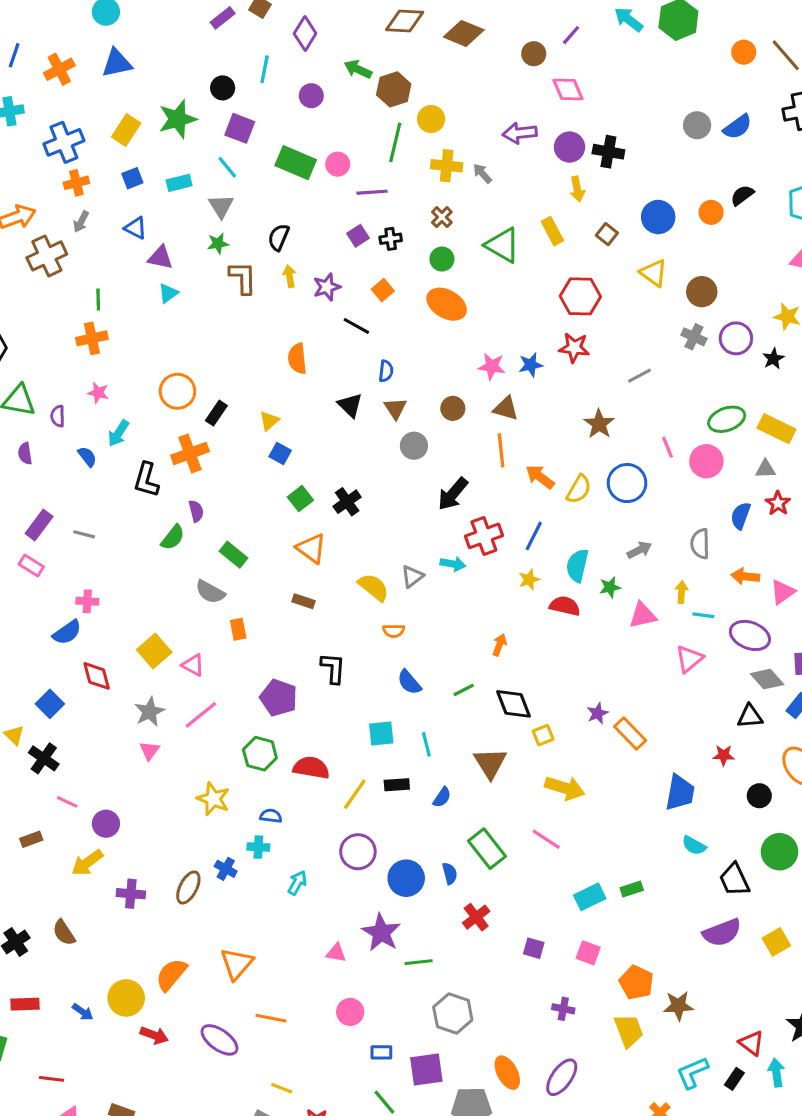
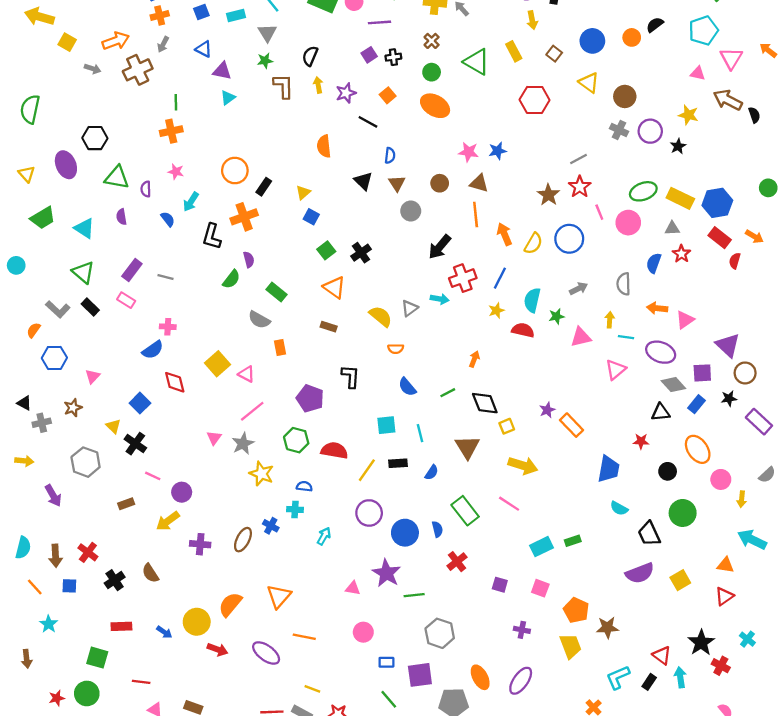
red star: (574, 348) -> (580, 187), moved, turned 30
orange arrow: (540, 477) -> (504, 234), turned 30
gray star: (149, 712) -> (243, 444), moved

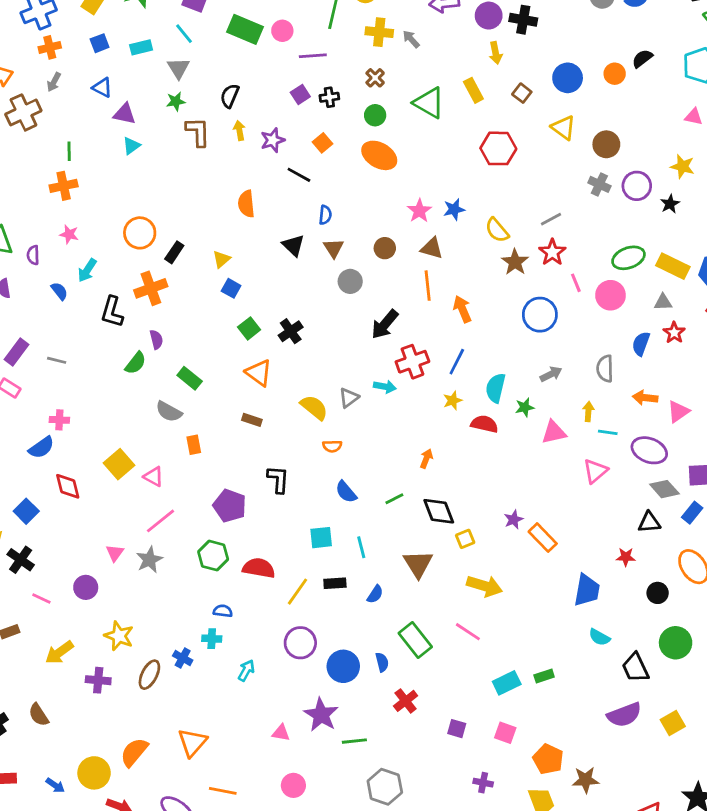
pink star: (469, 152) -> (419, 211), turned 30
yellow semicircle: (533, 243) -> (497, 230), moved, turned 110
yellow star: (261, 474) -> (119, 636), moved
purple circle: (182, 492) -> (86, 587), moved

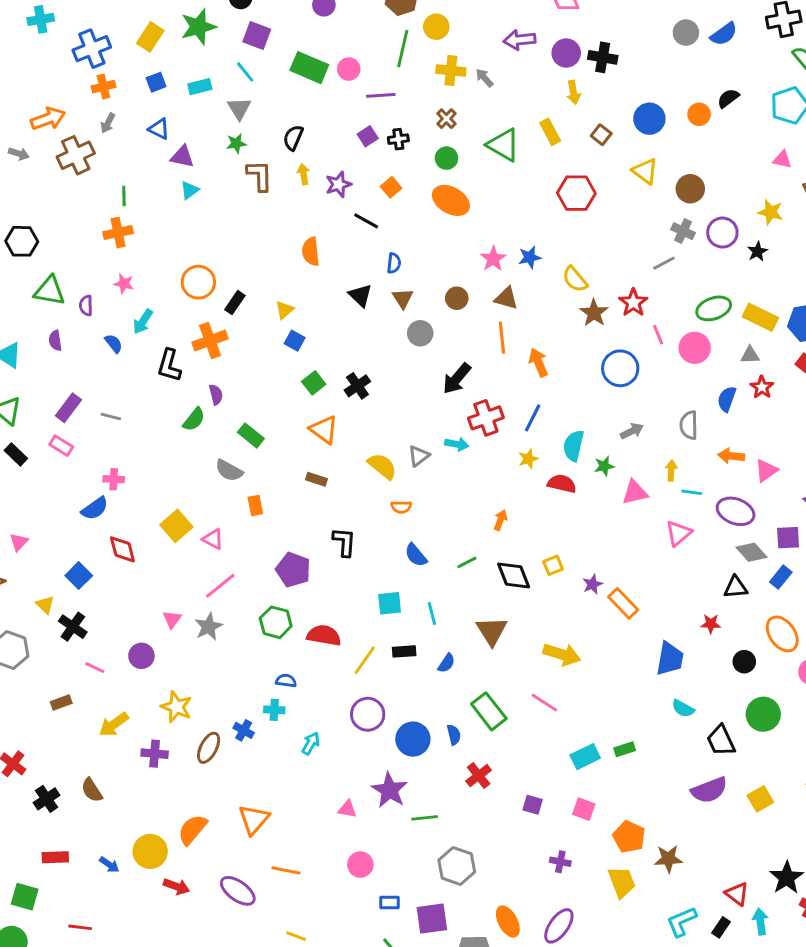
gray line: (551, 219) -> (664, 263), moved
yellow square: (465, 539) -> (553, 565), moved

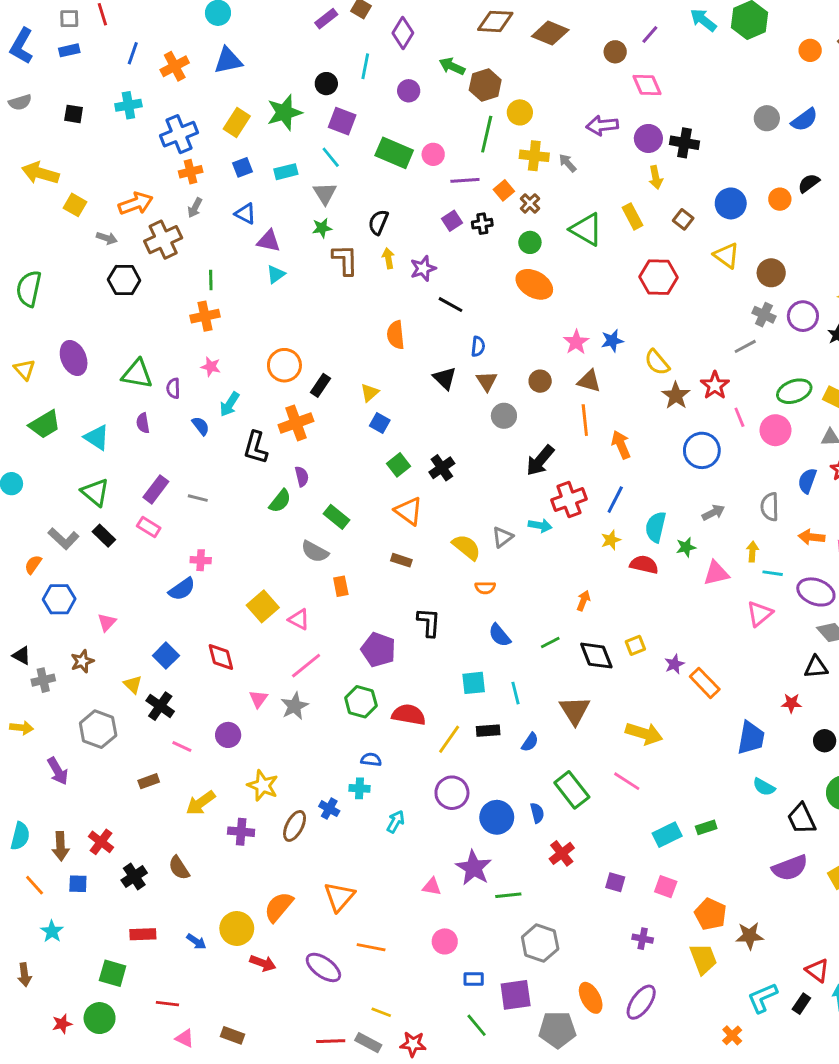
orange square: (391, 187) -> (504, 190), moved
black hexagon: (22, 241) -> (124, 280), moved
red diamond: (122, 549) -> (221, 657), moved

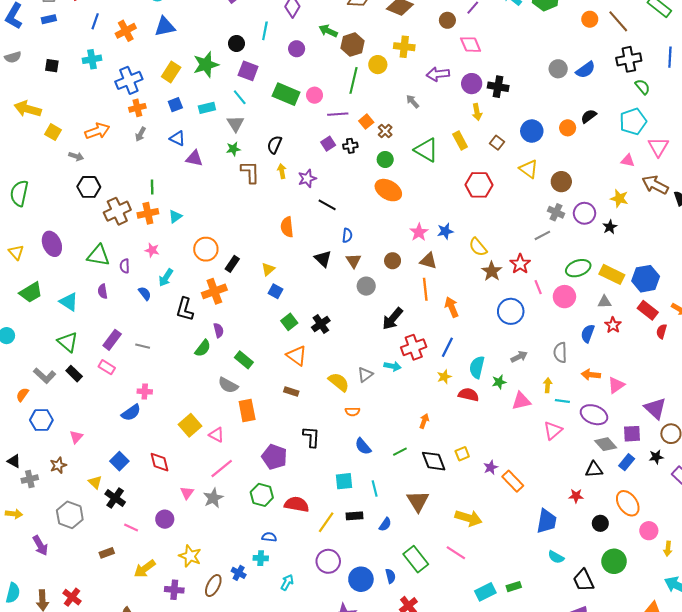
yellow cross: (534, 156) -> (404, 47), moved
brown cross: (163, 240) -> (117, 211), moved
cyan triangle: (276, 274) -> (175, 216), moved
orange rectangle: (341, 586) -> (247, 410), size x1.5

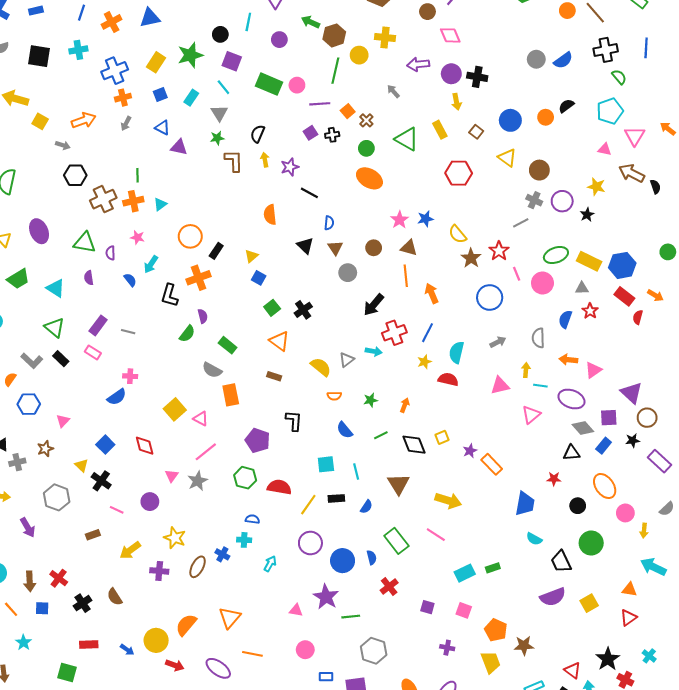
black square: (52, 66) -> (39, 56), size x1.6
cyan rectangle: (207, 108) -> (191, 98), turned -42
green star: (499, 382) -> (371, 400), moved

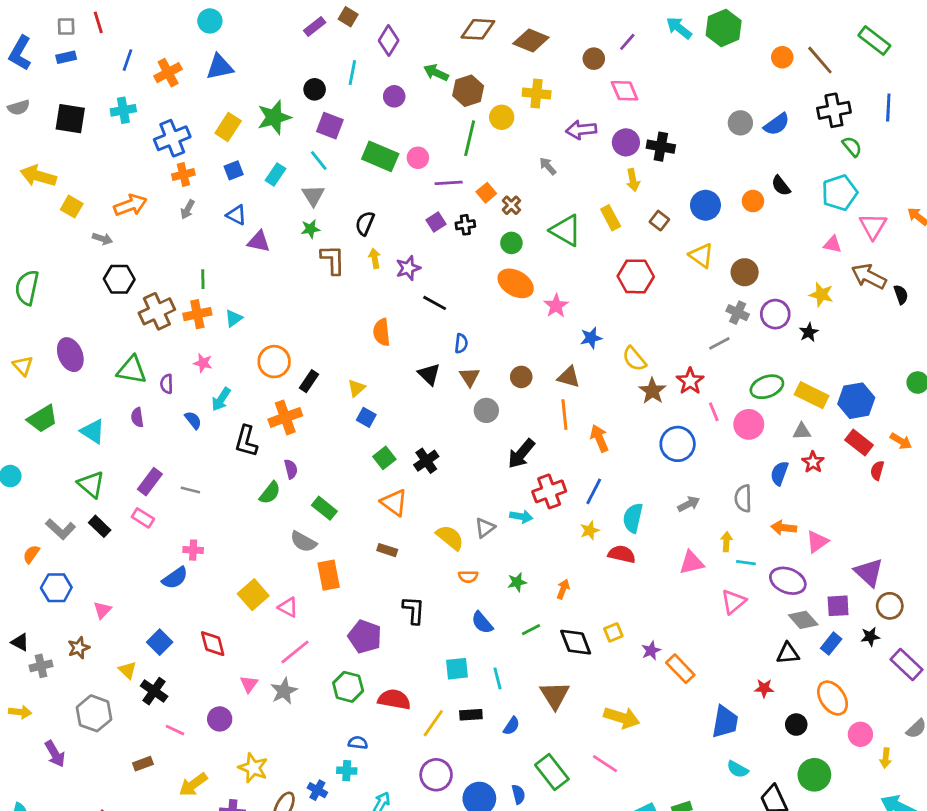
black semicircle: (566, 106) -> (781, 186), turned -91
pink star: (400, 220) -> (556, 306), moved

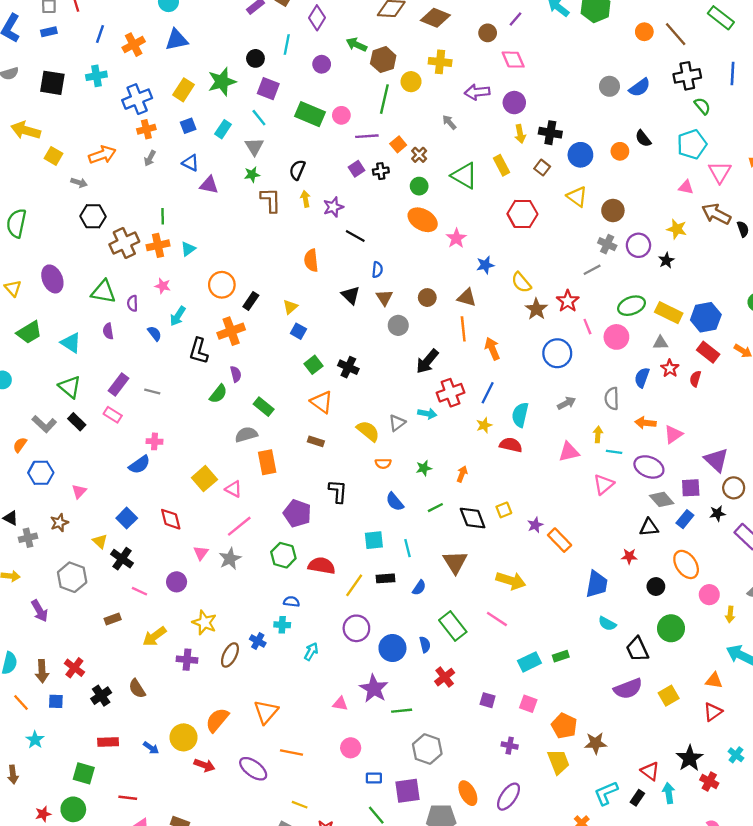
black cross: (661, 147) -> (550, 133), moved
black cross: (426, 461) -> (348, 367), turned -30
red semicircle: (877, 470) -> (695, 379), moved
gray semicircle: (303, 542) -> (246, 434), turned 135

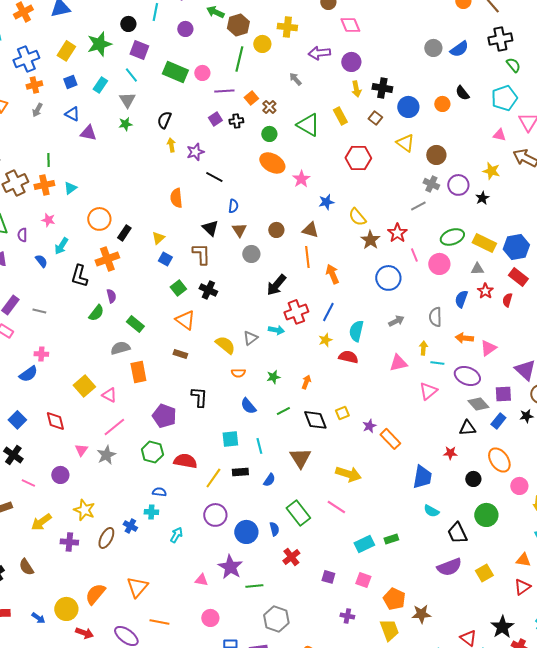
brown L-shape: (271, 200) -> (201, 254), moved

